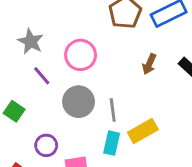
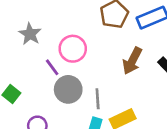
brown arrow: (149, 64) -> (132, 61), size x1.5
purple line: (42, 76) -> (52, 67), moved

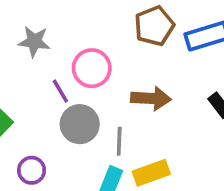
gray star: (30, 34) -> (34, 42), turned -30
brown arrow: (132, 61) -> (151, 98), moved, turned -120

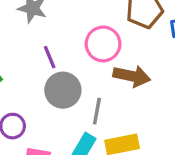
pink circle: (92, 68) -> (103, 44), moved

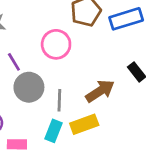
brown arrow: (132, 76) -> (100, 91), moved, turned -36

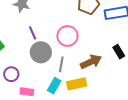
pink circle: (56, 44) -> (67, 36), moved

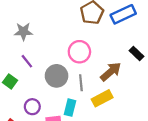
purple line: (33, 33) -> (27, 61), moved
cyan rectangle: (54, 86) -> (70, 108), moved

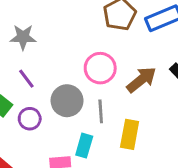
brown arrow: (111, 72) -> (141, 80), moved
yellow rectangle: (102, 98) -> (130, 134), turned -54
purple circle: (32, 107) -> (30, 119), moved

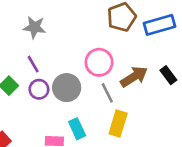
gray line: (101, 111) -> (107, 93), moved, turned -30
purple circle: (30, 119) -> (39, 89), moved
cyan rectangle: (84, 146) -> (77, 129), turned -48

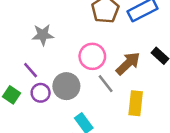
gray star: (34, 27) -> (43, 35), moved
yellow rectangle: (118, 123) -> (136, 103), moved

